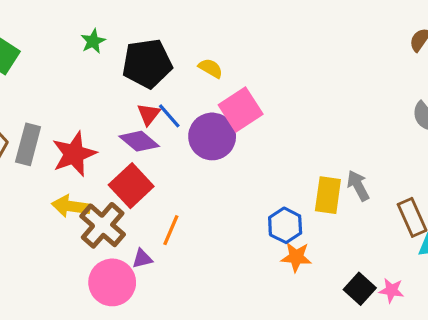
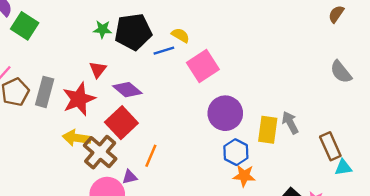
green star: (93, 41) -> (103, 29), moved, turned 30
red triangle: (149, 114) -> (98, 70), moved
blue line: (169, 116) -> (164, 51), moved, turned -66
purple circle: (212, 136) -> (225, 113), moved

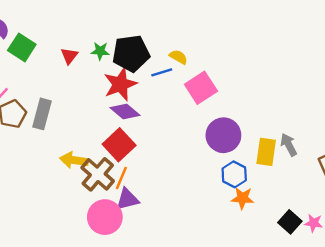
red triangle: (98, 70) -> (69, 56), moved
red star: (79, 99) -> (120, 84), moved
orange line: (151, 156) -> (121, 178), moved
purple triangle: (130, 177) -> (127, 199), size x1.5

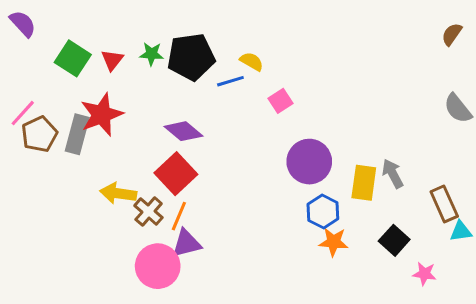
green square: (22, 47) -> (73, 58), moved
red star: (120, 84) -> (102, 115), moved
pink square: (201, 88) -> (280, 101), size x0.6
brown cross: (98, 174) -> (149, 212), size x0.7
black square: (290, 222) -> (394, 240), moved

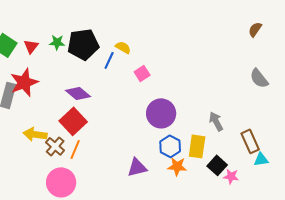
blue line: (230, 81) -> (109, 60), turned -48
yellow rectangle: (364, 183) -> (197, 146), moved
purple triangle: (186, 243) -> (137, 167), moved
pink star: (424, 274) -> (231, 176), moved

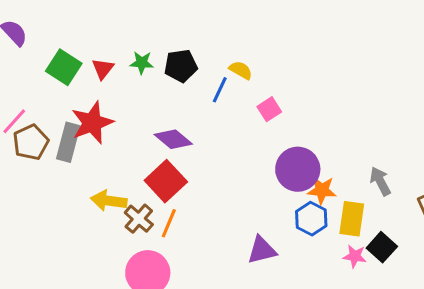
black pentagon: (83, 44) -> (181, 66), size x0.7
orange star: (177, 166) -> (322, 190), moved
pink star: (231, 176) -> (355, 256), moved

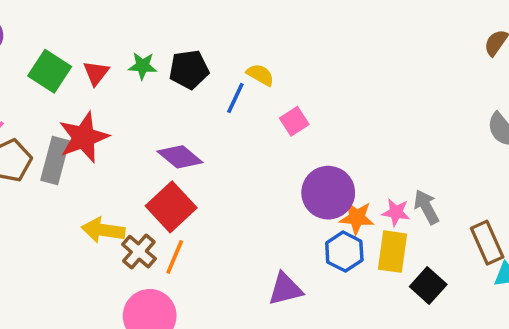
pink star: (355, 256) -> (396, 212), moved

